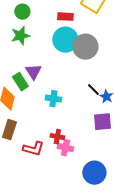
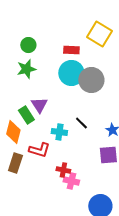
black line: (93, 90) -> (81, 123), moved
red L-shape: (33, 149) -> (39, 150), moved

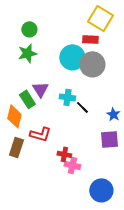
red rectangle: (71, 50) -> (90, 39), moved
cyan cross: (59, 132) -> (67, 97), moved

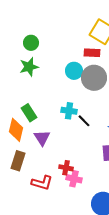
cyan circle: (72, 57) -> (74, 71), size x0.7
purple triangle: (40, 89) -> (42, 138), moved
red L-shape: (40, 134) -> (42, 183), moved

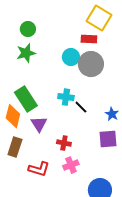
green rectangle: (29, 113) -> (26, 99), size x1.4
red cross: (66, 168) -> (64, 143), moved
pink cross: (74, 179) -> (71, 165), turned -35

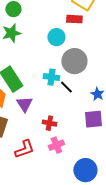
gray circle: (91, 64) -> (74, 61), moved
red L-shape: (39, 169) -> (24, 149), turned -35

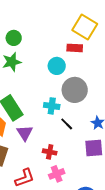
black line: (66, 87) -> (67, 124), moved

